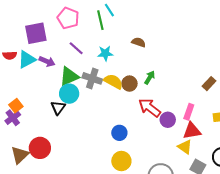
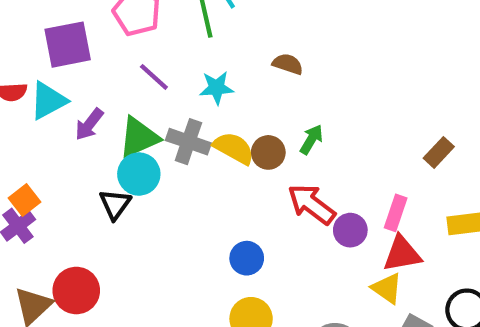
purple arrow: (47, 61) -> (89, 124), moved, turned 105

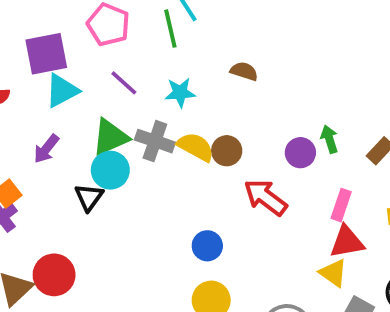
cyan triangle: (48, 101) -> (62, 91), moved
purple arrow: (89, 124) -> (46, 149), moved
green arrow: (311, 139) -> (329, 139), moved, turned -48
purple circle: (350, 230) -> (300, 153), moved

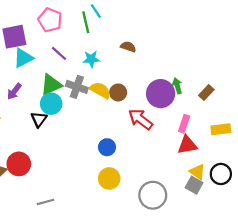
purple circle: (300, 153) -> (161, 94), size x1.6
yellow triangle: (333, 273) -> (197, 172), moved

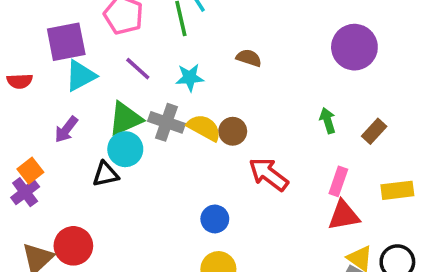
purple circle: (161, 94) -> (354, 47), moved
black triangle: (39, 119) -> (106, 174), turned 42

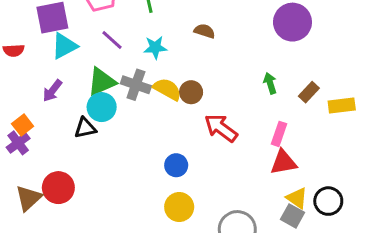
yellow rectangle: (397, 190) -> (342, 106), moved

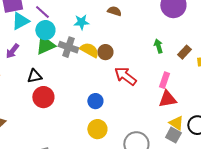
purple line: (112, 40) -> (42, 12), moved
cyan circle: (102, 107) -> (45, 30), moved
red circle: (58, 188) -> (43, 97), moved

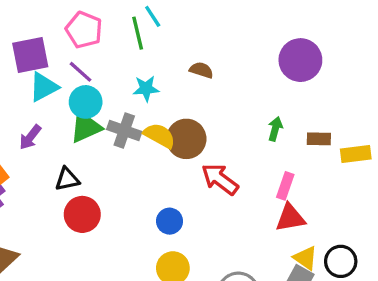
green arrow: (158, 46) -> (275, 129), turned 32
brown circle: (105, 52) -> (186, 139), size x1.5
brown rectangle: (184, 52) -> (319, 139), turned 48

